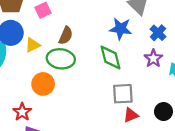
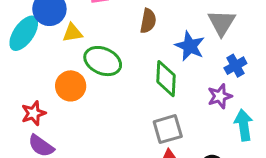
brown semicircle: (66, 36) -> (148, 21), moved, turned -30
gray square: (123, 94) -> (168, 129), turned -30

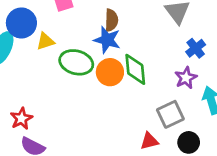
blue star: (190, 46) -> (107, 40), moved
orange circle: (71, 86) -> (110, 72), moved
gray square: (168, 129) -> (170, 114), moved

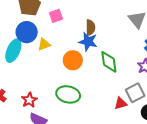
green ellipse: (76, 62) -> (68, 94), moved
orange circle: (110, 72) -> (73, 60), moved
red triangle: (149, 141) -> (121, 103), moved

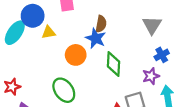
green ellipse: (68, 94) -> (64, 90), turned 30
red star: (29, 100) -> (12, 87), moved

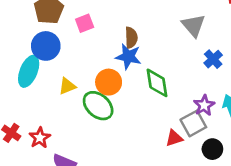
yellow triangle: (49, 32) -> (67, 86), moved
purple star: (151, 76) -> (204, 105), moved
green ellipse: (64, 90) -> (98, 106), moved

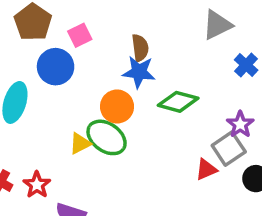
gray triangle: (193, 25) -> (217, 25), turned 50
blue circle: (46, 46) -> (56, 67), moved
green diamond: (157, 83) -> (178, 102), turned -60
yellow triangle: (67, 86) -> (80, 143), moved

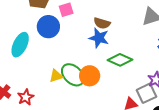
brown semicircle: (140, 48) -> (102, 23), turned 105
orange circle: (117, 107) -> (90, 76), moved

